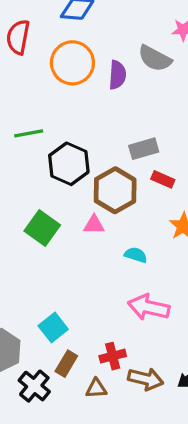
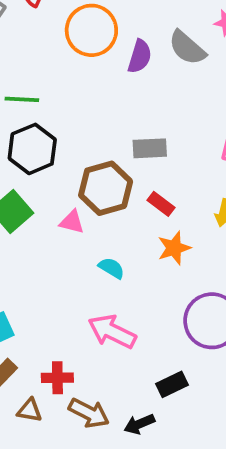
black hexagon: (69, 164) -> (32, 149), moved
red rectangle: (163, 179) -> (161, 204), moved

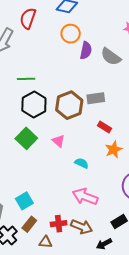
orange circle: (91, 30) -> (71, 34), moved, size x0.7
gray semicircle: (187, 48) -> (111, 57), moved
brown hexagon: (106, 188) -> (69, 105), moved
pink triangle: (72, 222) -> (58, 141), turned 32
brown arrow: (89, 413) -> (82, 227), moved

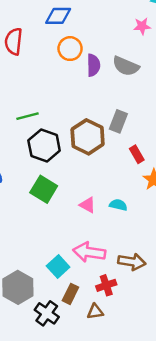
gray rectangle: (96, 98) -> (118, 121), turned -48
red rectangle: (104, 127) -> (137, 154), turned 40
pink triangle: (58, 141) -> (88, 205), moved
pink arrow: (85, 197) -> (89, 252), moved
brown arrow: (82, 227) -> (132, 262), moved

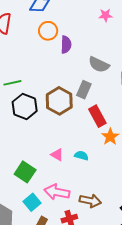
gray semicircle: (126, 66) -> (99, 65), moved
red rectangle: (137, 154) -> (97, 116), size x1.5
green square: (44, 189) -> (25, 172), moved

